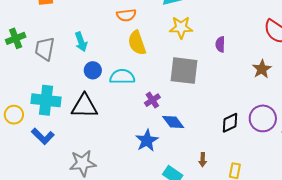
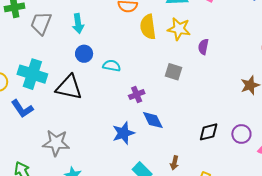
yellow semicircle: (137, 43) -> (148, 27), moved
purple semicircle: (220, 44) -> (203, 47), moved
gray square: (184, 71) -> (173, 72), size x0.6
cyan semicircle: (122, 77) -> (112, 66), size x0.7
purple circle: (263, 118) -> (241, 134), size x0.7

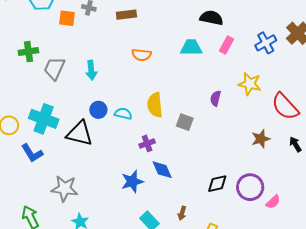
yellow semicircle: (148, 27) -> (155, 105), moved
yellow star: (179, 29) -> (250, 84), moved
blue circle: (84, 54) -> (98, 110), moved
purple circle: (241, 134) -> (250, 187), size x1.4

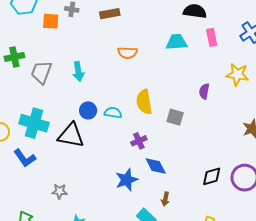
pink rectangle: (226, 45) -> (212, 37), turned -36
gray star: (65, 189) -> (60, 191), size x0.6
brown arrow: (182, 213) -> (165, 199), moved

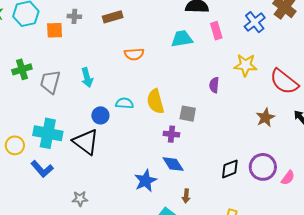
cyan semicircle: (113, 113) -> (124, 103), moved
black triangle: (71, 135) -> (86, 142), turned 32
purple cross: (139, 141) -> (171, 134), moved, turned 35

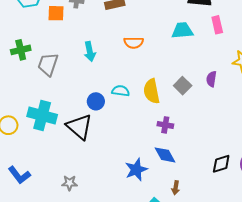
cyan arrow: (87, 78) -> (90, 52), moved
gray square: (188, 114) -> (183, 86), moved, turned 30
blue L-shape: (42, 169) -> (19, 175), moved

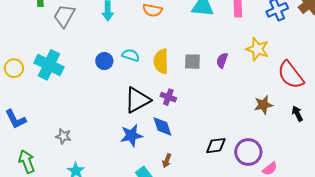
gray square: (183, 86) -> (192, 62), turned 36
black triangle: (79, 127) -> (137, 100), moved, turned 40

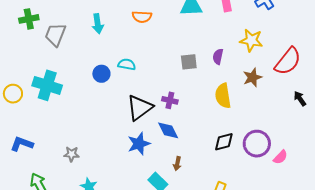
yellow semicircle: (161, 61) -> (223, 96), moved
red semicircle: (291, 75) -> (288, 61), turned -96
brown star: (263, 105) -> (252, 77), moved
blue L-shape: (16, 119) -> (22, 144), turned 145

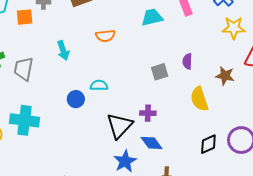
yellow star: (251, 40) -> (234, 28), moved
brown star: (252, 77) -> (225, 76), turned -30

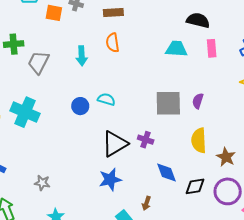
orange semicircle: (105, 36) -> (113, 43), moved, turned 72
gray square: (160, 72) -> (168, 103), size x1.6
brown star: (225, 76) -> (226, 157), moved
blue diamond: (152, 143) -> (166, 173), moved

